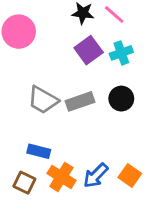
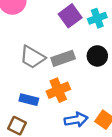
blue arrow: (96, 176) -> (76, 120), turned -145
orange cross: (61, 177) -> (58, 90), moved, turned 35

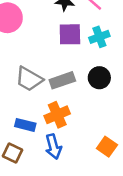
purple square: (70, 16) -> (70, 34), turned 35
blue arrow: (76, 120) -> (53, 147), moved, turned 85

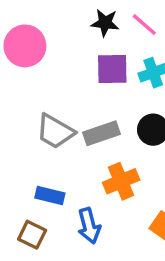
orange cross: (57, 115) -> (121, 181), moved

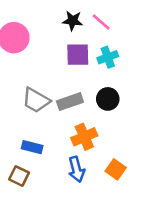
blue arrow: (89, 226) -> (76, 169), moved

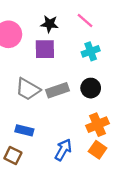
black star: (73, 21) -> (50, 24), moved
purple square: (78, 55) -> (45, 49), moved
orange cross: (84, 137) -> (98, 125), moved
blue arrow: (76, 169) -> (63, 150), turned -135

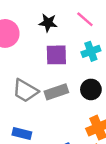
purple square: (45, 49) -> (56, 55), moved

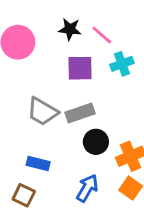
pink line: (85, 19) -> (102, 35), moved
black circle: (91, 89) -> (96, 142), moved

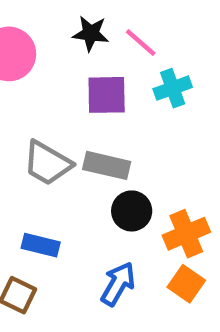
gray rectangle: (80, 113) -> (107, 165), turned 32

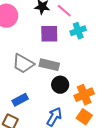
blue rectangle: (41, 245) -> (20, 100), turned -42

